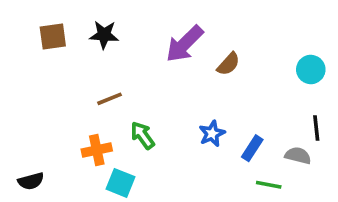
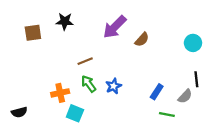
brown square: (53, 37) -> (33, 33), moved
brown line: (110, 99) -> (85, 61), moved
blue star: (212, 134) -> (114, 86), moved
gray semicircle: (298, 155) -> (185, 96), turned 119

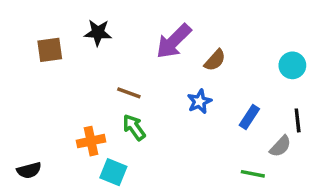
brown line: (85, 61) -> (129, 93), turned 42
blue star: (114, 86) -> (199, 102), moved
blue rectangle: (157, 92) -> (249, 117), moved

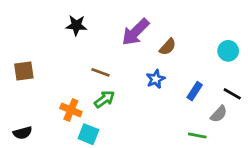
brown square: (50, 50) -> (24, 71), moved
black line: (298, 120) -> (232, 94), turned -54
green arrow: (134, 127) -> (105, 99), turned 90
orange cross: (91, 141) -> (71, 110), turned 35

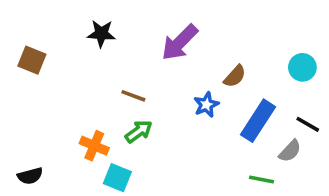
brown semicircle: (168, 47) -> (235, 76), moved
brown square: (24, 71) -> (32, 60), moved, turned 30
blue rectangle: (195, 91) -> (258, 121), size x1.6

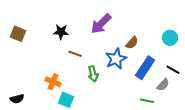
black star: (101, 34) -> (61, 32), moved
blue star: (206, 105) -> (116, 59), size x1.5
green arrow: (139, 131) -> (93, 74), moved, turned 112

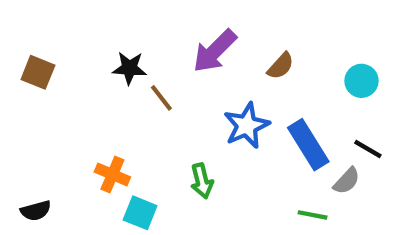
brown semicircle: (132, 43) -> (281, 66), moved
brown line: (75, 54) -> (161, 98), moved, turned 32
blue rectangle: (145, 68) -> (308, 145), turned -65
green arrow: (93, 74) -> (202, 181), moved

